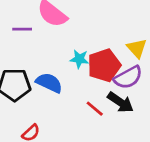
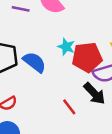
red line: (95, 109) -> (69, 107), moved

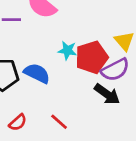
red line: (69, 107) -> (59, 122), moved

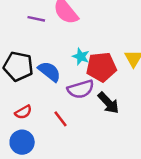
purple semicircle: (115, 70) -> (81, 89), moved

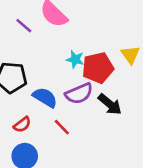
purple line: (36, 19) -> (24, 26), turned 36
blue semicircle: (49, 71) -> (45, 97), moved

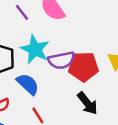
cyan star: (75, 59) -> (35, 49), moved, size x1.6
purple semicircle: (79, 94) -> (61, 60), moved

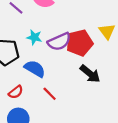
cyan star: (35, 49) -> (34, 37), size x0.6

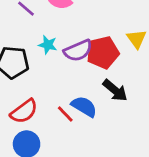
blue semicircle: (35, 69) -> (84, 106), moved
red semicircle: (16, 92) -> (24, 111), size x1.5

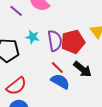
purple semicircle: (78, 51) -> (55, 41), turned -75
red line: (65, 114) -> (57, 68), moved

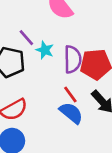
purple line: (16, 11) -> (26, 38), moved

